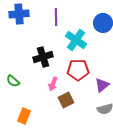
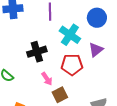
pink arrow: (53, 84) -> (47, 79), turned -56
purple triangle: (102, 85) -> (96, 50), moved

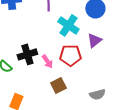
black cross: (37, 52) -> (27, 54), moved
pink arrow: (47, 79) -> (47, 61), moved

